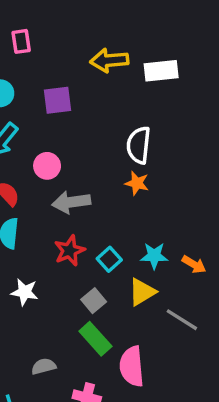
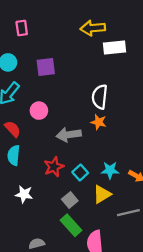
yellow arrow: (109, 60) -> (93, 28), moved
gray arrow: (71, 202) -> (69, 135), moved
gray line: (182, 320) -> (128, 213), turned -45

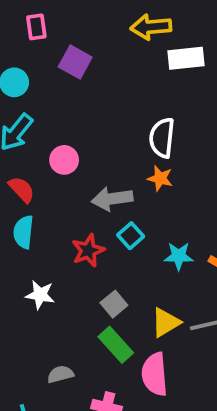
purple square: (46, 67) -> (75, 62), moved, turned 36
cyan square: (80, 172) -> (131, 236), moved
yellow triangle: (102, 194) -> (166, 323), moved

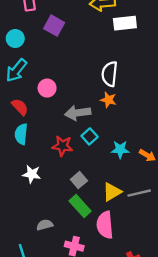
red star: (88, 250) -> (62, 146), turned 30

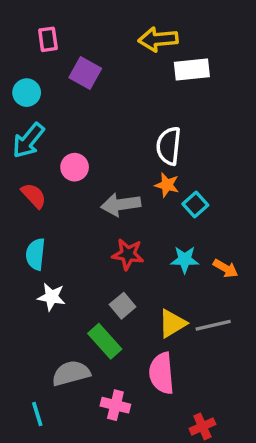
cyan semicircle: (21, 134) -> (36, 254), moved
cyan square: (90, 136) -> (195, 204), moved
red star: (62, 146) -> (128, 254), moved
green rectangle: (80, 206) -> (105, 341), moved
gray semicircle: (45, 225) -> (71, 373), size x1.5

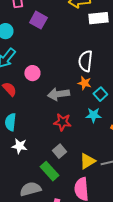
cyan star: (185, 260) -> (93, 115), moved

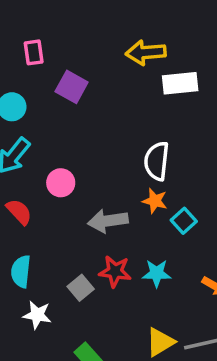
cyan star: (93, 115) -> (157, 273), moved
gray square: (59, 151) -> (81, 288), moved

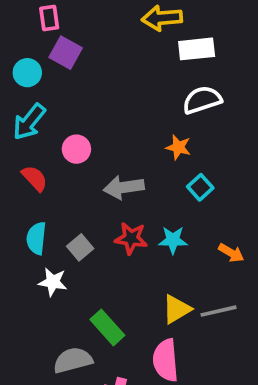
purple square: (72, 87) -> (66, 53), moved
white semicircle: (157, 161) -> (202, 100), moved, turned 66
orange star: (155, 201) -> (178, 147), moved
gray square: (81, 288) -> (80, 247), moved

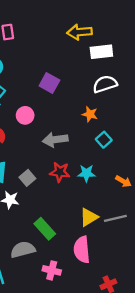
purple square: (66, 53) -> (49, 83), moved

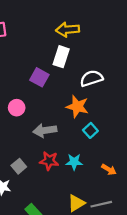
white rectangle: (101, 52) -> (61, 57), moved, turned -66
orange star: (90, 114) -> (77, 107), size x1.5

